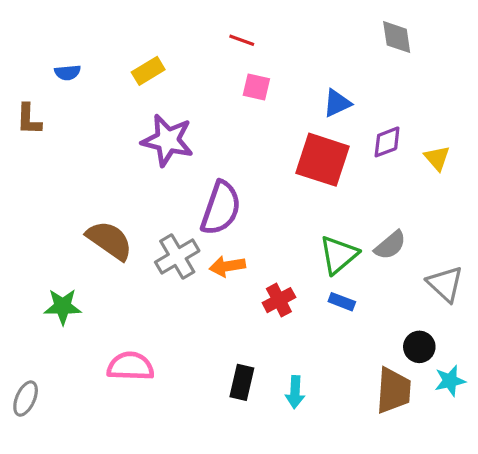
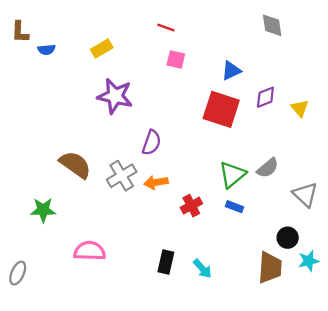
brown L-shape: (29, 119) -> (20, 32), moved
purple semicircle: (221, 208) -> (152, 143), size x0.7
cyan arrow: (295, 392) -> (202, 269), turned -45

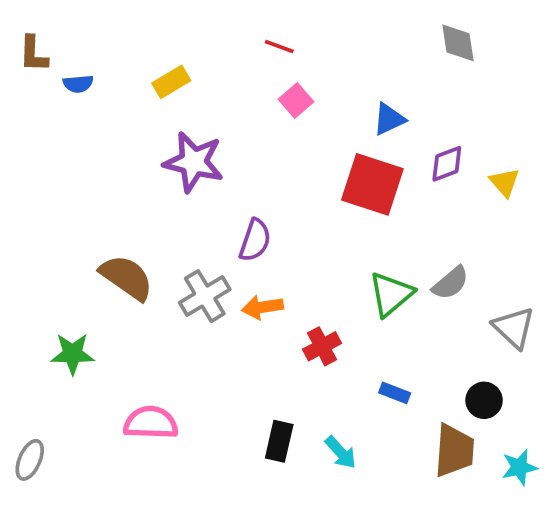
pink square: (176, 60) -> (296, 101), turned 36
blue rectangle: (234, 207) -> (395, 393), moved
cyan star: (309, 261) -> (519, 467), moved

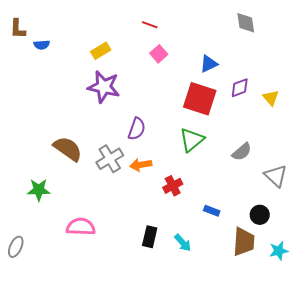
yellow rectangle: (171, 82) -> (101, 51), moved
green triangle: (391, 294) -> (192, 140), moved

